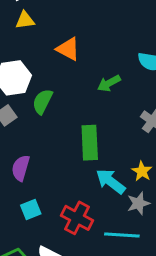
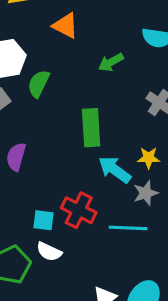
yellow star: (142, 171) -> (149, 158), turned -30
cyan square: (31, 210) -> (43, 220), moved, turned 30

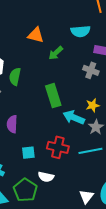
orange triangle: (65, 26) -> (36, 35), moved
cyan square: (43, 220) -> (28, 153), moved

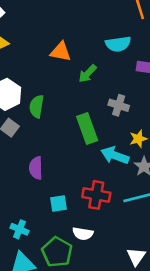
gray cross: (91, 70) -> (119, 105), moved

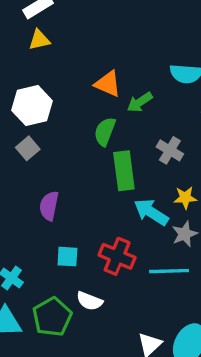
orange triangle: (61, 52) -> (108, 84), moved
green semicircle: (37, 106) -> (105, 132), moved

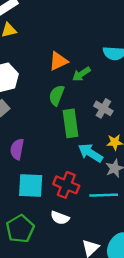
orange triangle: (108, 84) -> (58, 61), turned -48
cyan square: (67, 257) -> (31, 185), size x1.6
white semicircle: (90, 301) -> (60, 218), moved

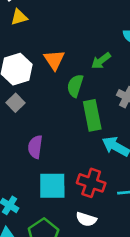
orange triangle: (58, 61) -> (54, 60), moved, turned -36

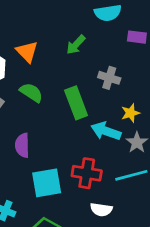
green semicircle: (75, 86) -> (31, 93), moved, turned 115
white semicircle: (86, 219) -> (101, 210), moved

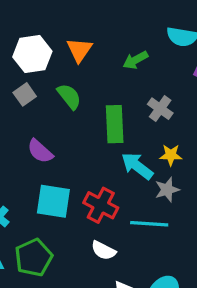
purple semicircle: (22, 145) -> (40, 151), turned -65

